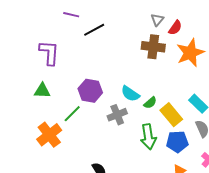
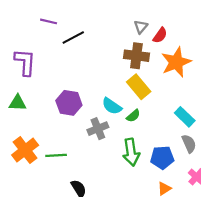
green line: (72, 114) -> (56, 155), moved, turned 42
yellow rectangle: (171, 115) -> (139, 87), moved

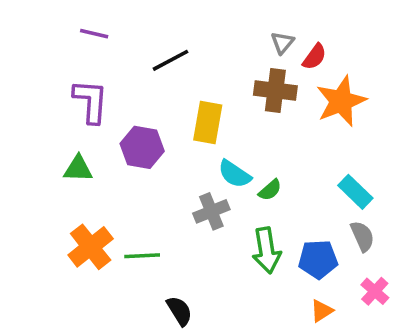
purple line: (49, 21) -> (94, 34), moved
yellow rectangle: (139, 87) -> (208, 122), moved, turned 50
purple hexagon: (69, 103) -> (142, 147), moved

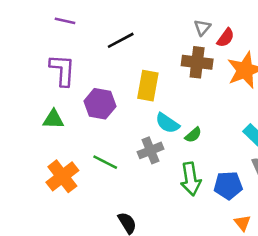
green line: (142, 256) -> (105, 162), moved, turned 30
orange triangle: (322, 311) -> (242, 223), moved, turned -36

